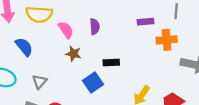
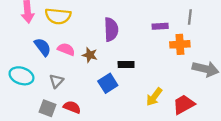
purple semicircle: (95, 27) -> (111, 29), size x1.5
pink semicircle: (66, 30) -> (66, 49), moved, turned -36

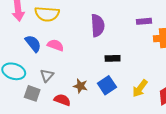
brown star: (90, 55) -> (80, 86), moved
blue square: (108, 83) -> (107, 85), moved
gray square: (47, 108) -> (32, 93), moved

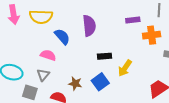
blue semicircle: (33, 44) -> (62, 37), moved
pink semicircle: (55, 45) -> (48, 55), moved
yellow arrow: (140, 88) -> (125, 68), moved

